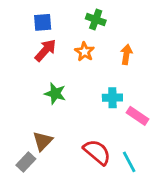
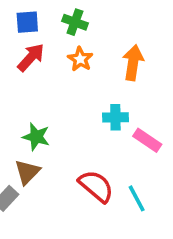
green cross: (96, 20) -> (75, 22), moved
orange arrow: (126, 54) -> (133, 63), size x1.4
green star: (55, 94) -> (36, 137), moved

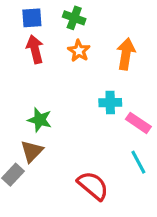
red arrow: (31, 57) -> (35, 49), turned -56
red semicircle: (96, 186) -> (93, 186), moved
cyan line: (137, 198) -> (138, 162), moved

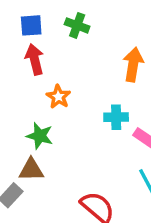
orange star: (79, 51) -> (58, 97), moved
brown triangle: (32, 151) -> (31, 170), turned 45

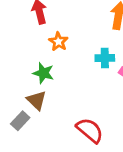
brown triangle: (31, 170) -> (37, 100), turned 45

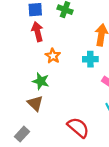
cyan cross: (105, 58) -> (90, 59), moved
gray rectangle: (20, 121) -> (22, 134), moved

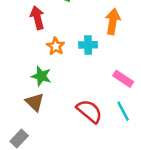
cyan cross: (90, 59) -> (88, 45), moved
red semicircle: (78, 127) -> (89, 111), moved

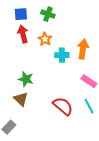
orange arrow: (113, 22) -> (83, 49), moved
orange star: (56, 46) -> (45, 39), moved

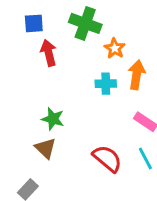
blue square: (21, 14) -> (34, 23), moved
green cross: (48, 14) -> (85, 23), size x1.5
orange star: (45, 39) -> (115, 48), moved

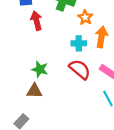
brown triangle: (46, 148) -> (34, 91), turned -42
red semicircle: (107, 158) -> (80, 69), moved

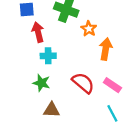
cyan cross: (79, 43) -> (48, 56), moved
brown triangle: (34, 91) -> (52, 110), moved

